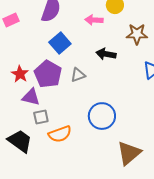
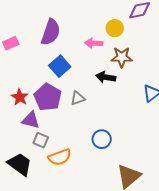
brown star: (137, 34) -> (122, 57), moved
blue circle: (102, 116) -> (102, 139), size x0.7
gray square: (41, 117) -> (41, 140), turned 35

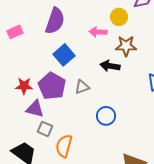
red star: (20, 97) -> (24, 86), turned -30
blue circle: (102, 139) -> (106, 116), moved
orange semicircle: (60, 157) -> (64, 146), turned 125

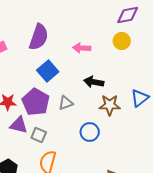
yellow circle: (119, 17) -> (122, 41), moved
brown star: (126, 46) -> (110, 105), moved
gray square: (45, 129) -> (39, 135), moved

